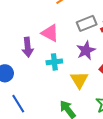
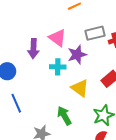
purple star: (86, 50) -> (77, 55), moved
yellow triangle: (79, 80) -> (80, 88), turned -30

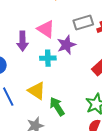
yellow triangle: (80, 88) -> (37, 91), moved

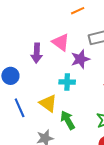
cyan cross: (48, 58) -> (67, 82), moved

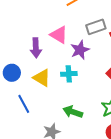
yellow triangle: (48, 103) -> (42, 78), moved
green arrow: (68, 120) -> (73, 112), turned -36

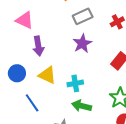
gray rectangle: (96, 27) -> (83, 16), moved
pink triangle: (59, 35) -> (25, 20), moved
cyan cross: (69, 74) -> (75, 83), moved

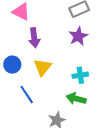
yellow triangle: (47, 75) -> (43, 67), turned 42
cyan cross: (75, 83) -> (80, 75), moved

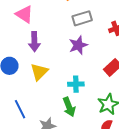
blue line: (27, 94) -> (20, 109), moved
green arrow: (76, 99) -> (69, 107), turned -132

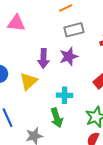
pink triangle: (24, 14) -> (16, 23), turned -30
purple arrow: (34, 42) -> (43, 58), moved

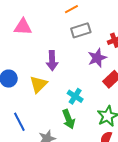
purple star: (69, 56) -> (97, 58), moved
cyan cross: (65, 95) -> (75, 96), turned 35

